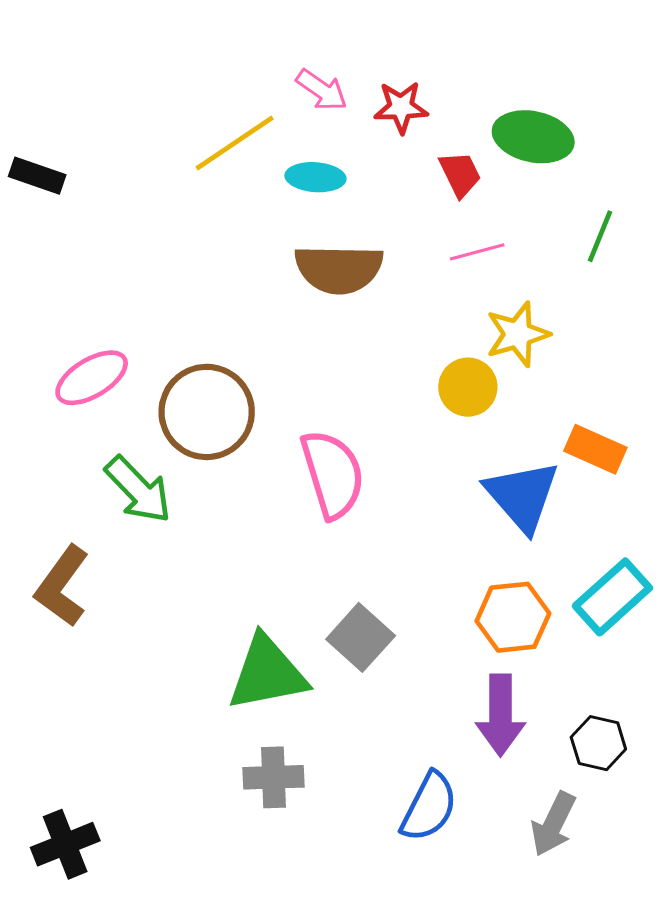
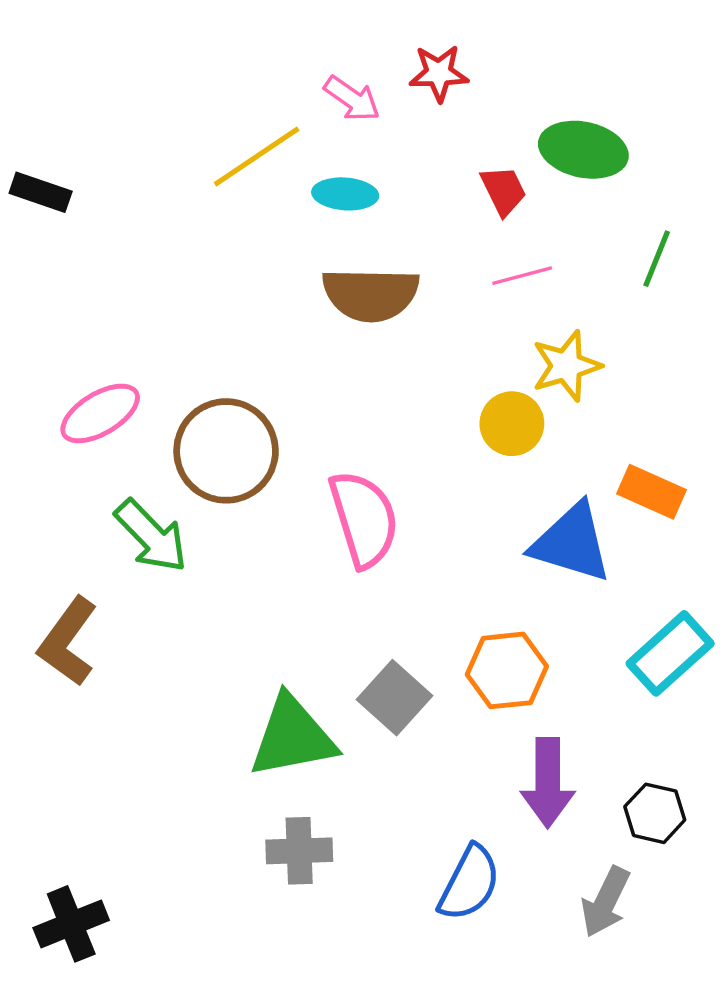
red star: (401, 107) -> (439, 73), moved
blue triangle: (522, 496) -> (571, 543), turned -32
orange hexagon: (513, 617) -> (507, 670), moved

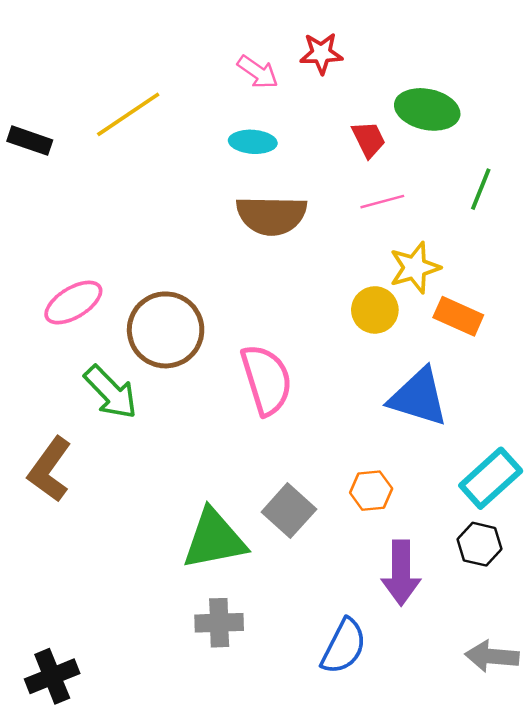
yellow line: (257, 157) -> (128, 114), moved
orange rectangle: (651, 492) -> (458, 316), moved
orange hexagon: (507, 670) -> (371, 491), size x0.7
black hexagon: (655, 813) -> (479, 544), moved
gray arrow: (605, 902) -> (492, 656), moved, turned 69

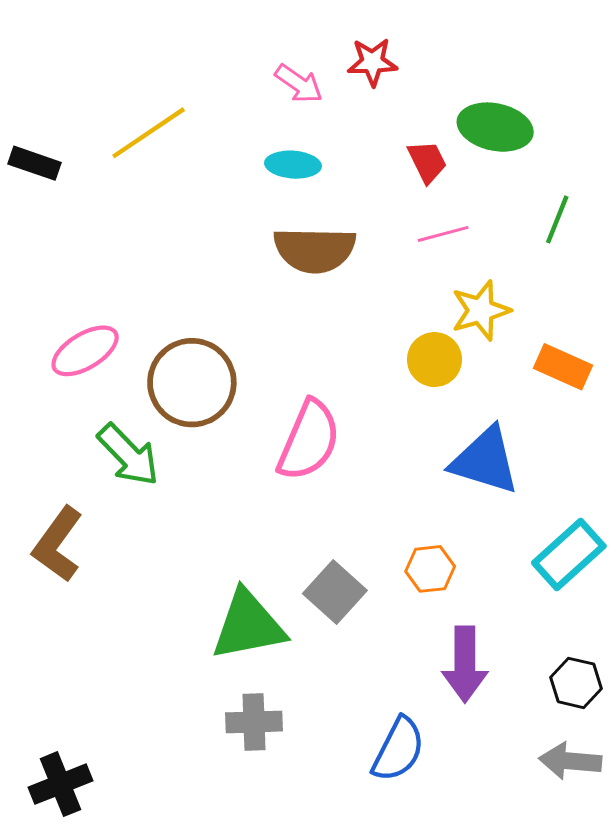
orange rectangle: (458, 316) -> (563, 367), moved
pink semicircle: (266, 380) -> (309, 440), turned 40
black hexagon: (479, 544) -> (576, 683), moved

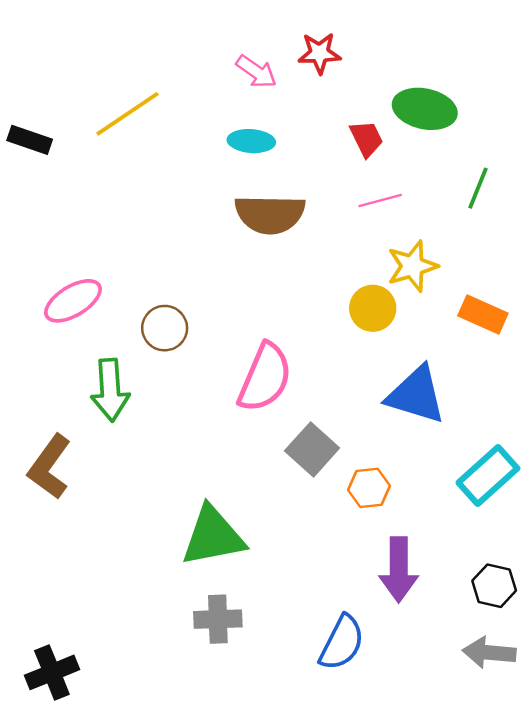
brown circle: (192, 383) -> (165, 328), size x0.6
green arrow: (128, 455) -> (110, 390), turned 40
gray square: (335, 592) -> (312, 449), moved

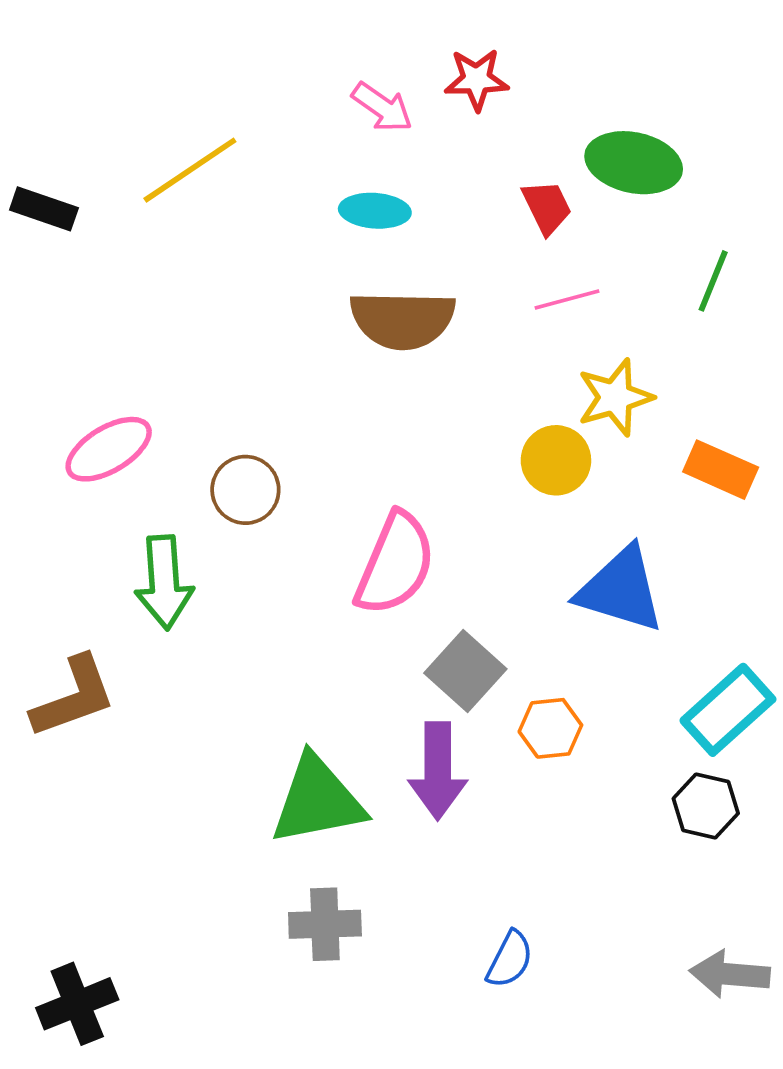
brown L-shape: (49, 467) -> (74, 697), turned -146
purple arrow: (399, 570) -> (438, 771), moved
black hexagon: (494, 586) -> (706, 806), moved
blue semicircle: (342, 643) -> (510, 959), size x0.7

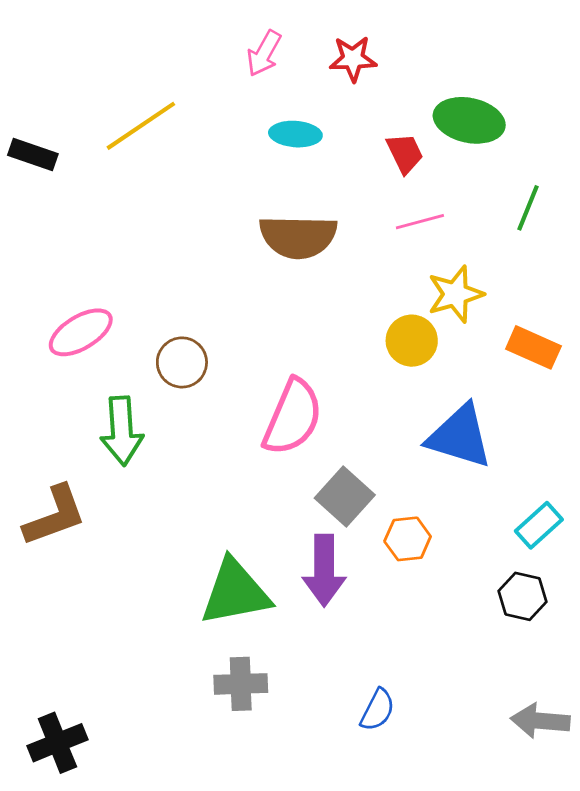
pink arrow: (382, 107) -> (264, 53), moved, turned 84
cyan ellipse: (375, 211) -> (295, 134), moved
cyan rectangle: (728, 710) -> (539, 525), size x0.7

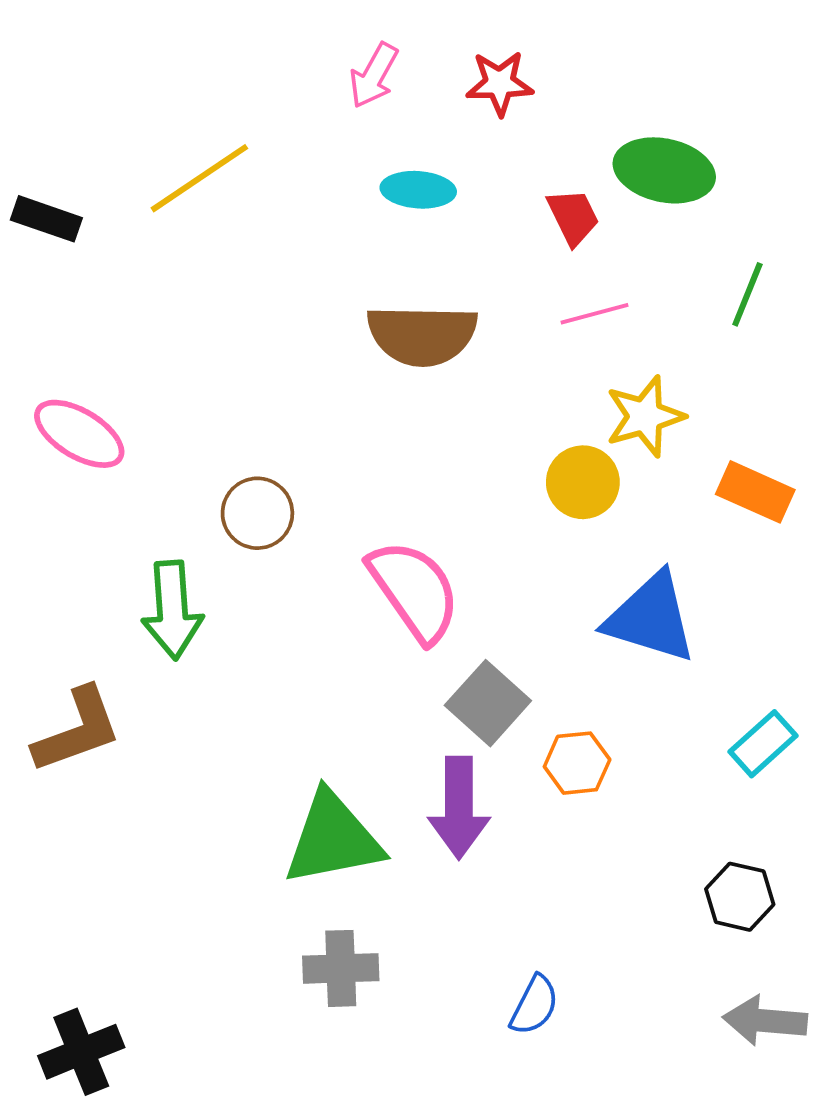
pink ellipse: (81, 332) -> (79, 434), moved, turned 62
pink semicircle: (293, 417) -> (414, 591), turned -58
black hexagon: (522, 596) -> (740, 897), moved

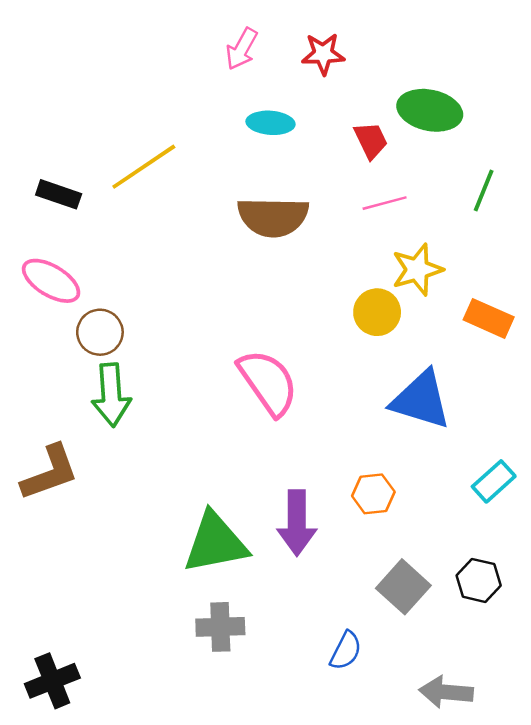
yellow line: (199, 178) -> (144, 167), moved
black rectangle: (46, 219) -> (59, 194), moved
brown circle: (257, 513) -> (100, 332), moved
gray square: (488, 703) -> (403, 587), moved
gray arrow: (765, 1021) -> (446, 692), moved

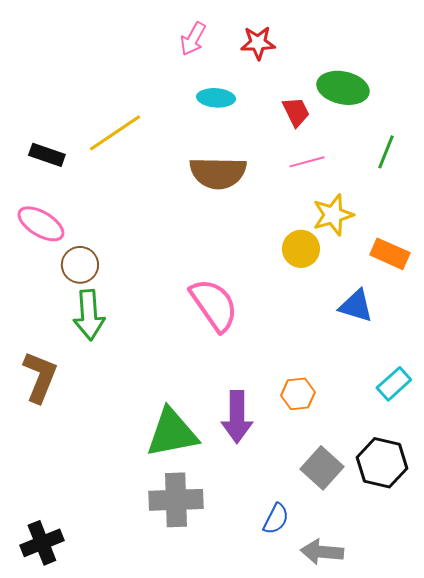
blue triangle: (421, 400) -> (356, 306), moved, size x0.7
brown L-shape: (50, 473) -> (40, 377), turned -48
black hexagon: (479, 580) -> (382, 463), size x1.4
gray cross: (220, 627) -> (176, 500), size x1.4
gray arrow: (446, 692) -> (322, 552), moved

